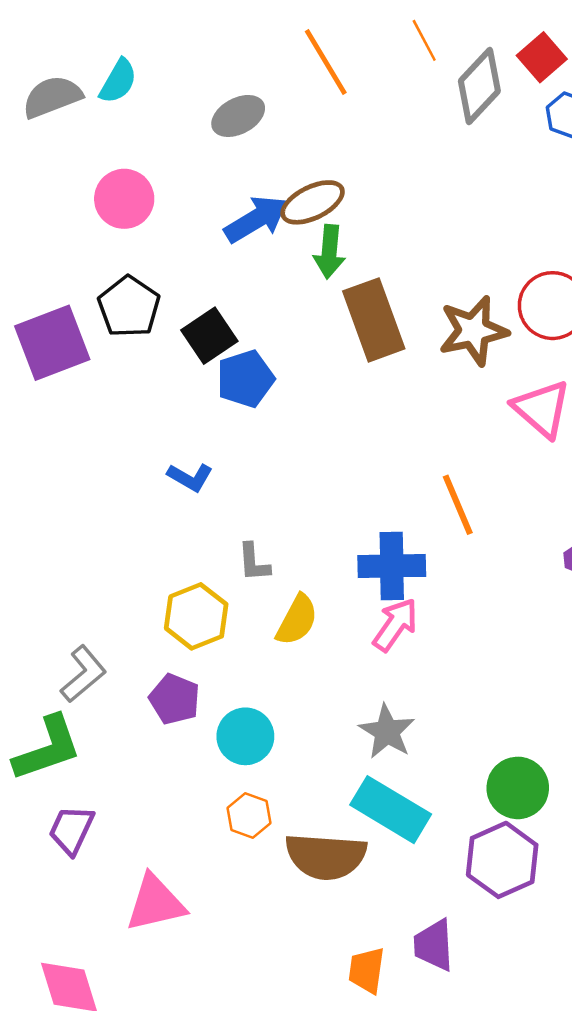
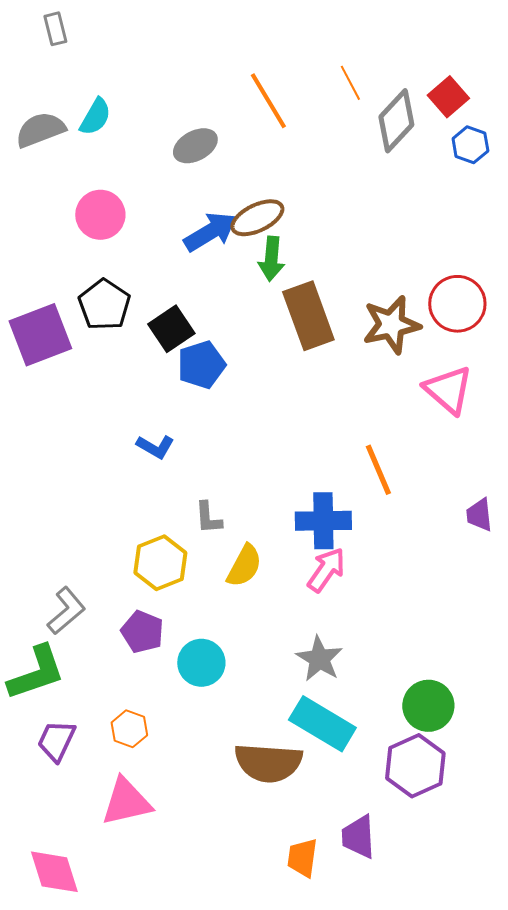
orange hexagon: (249, 816) -> (129, 729), moved

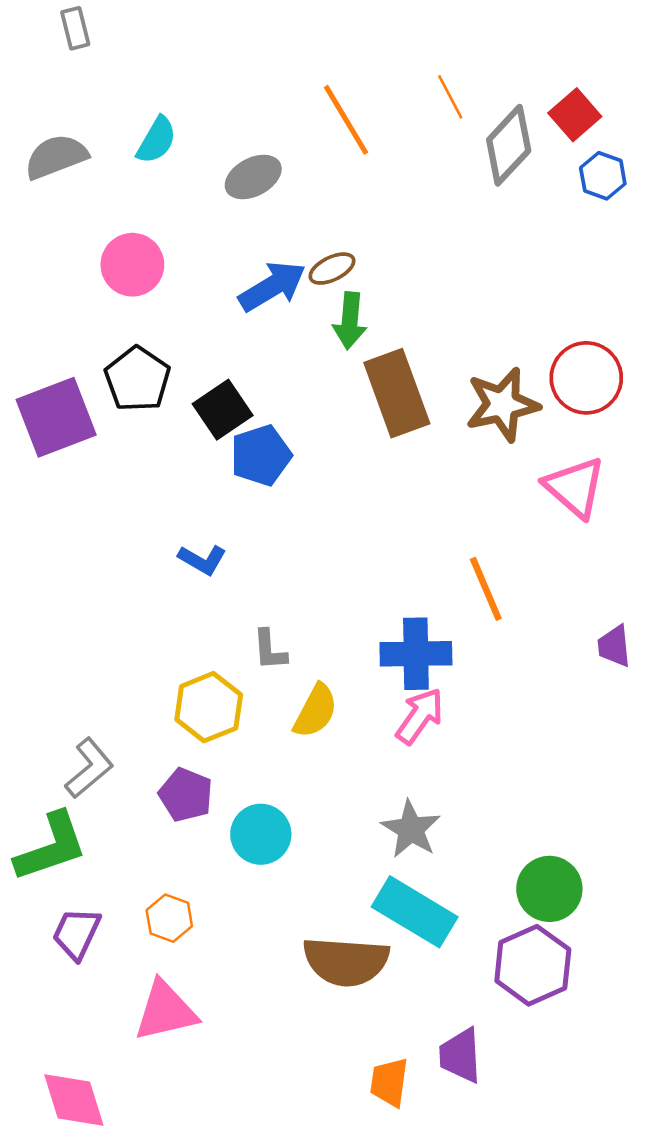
cyan semicircle: (95, 117) -> (157, 140), moved
brown ellipse: (257, 218) -> (332, 269), size x0.7

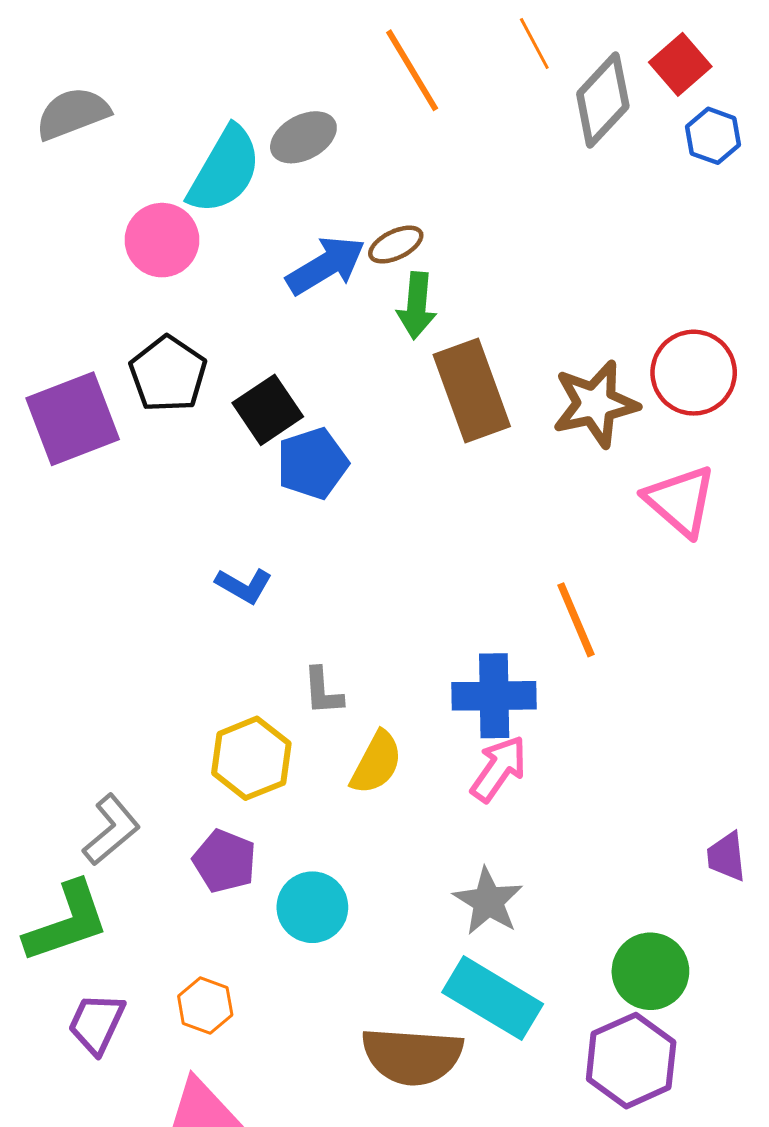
cyan semicircle: (157, 140) -> (225, 170), moved, size x1.6
purple trapezoid: (614, 646) -> (726, 857), moved

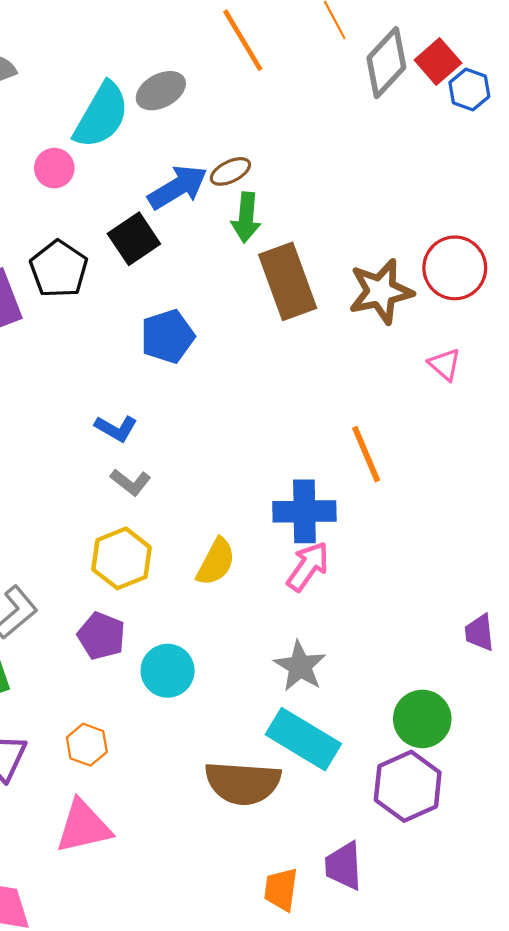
red square: (680, 64) -> (438, 61), moved
pink circle: (162, 240) -> (54, 168), size x0.7
black square: (268, 410) -> (134, 239), moved
pink triangle: (680, 501) -> (445, 364), size x0.6
gray L-shape: (323, 691) -> (131, 482), moved, turned -48

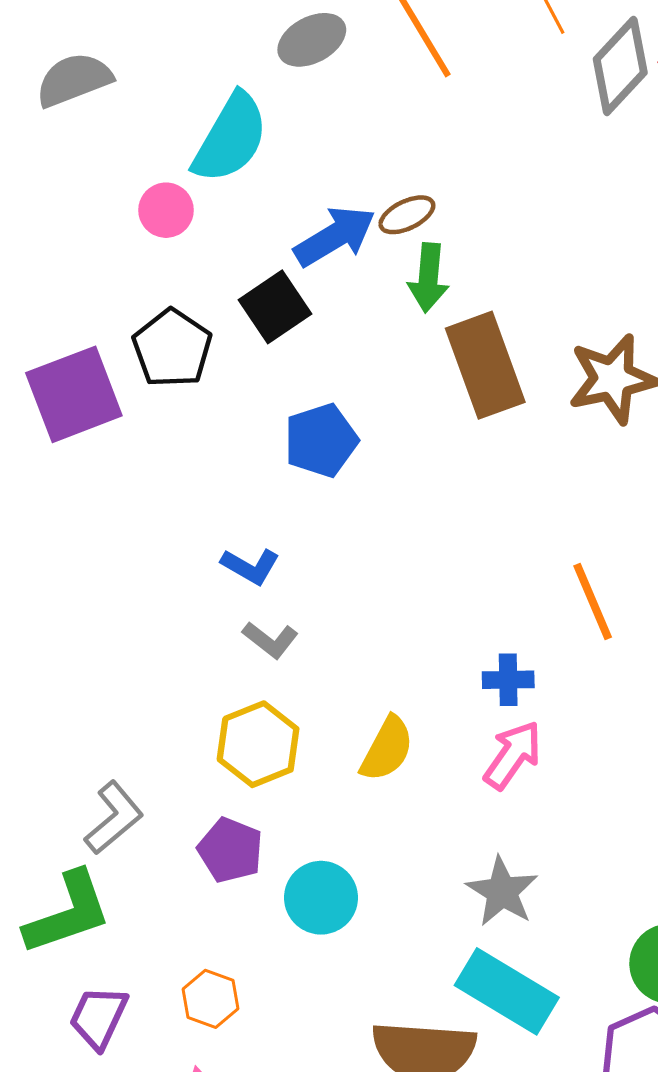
gray ellipse: (161, 91) -> (312, 40), moved
blue cross: (304, 511) -> (508, 680), size x0.6

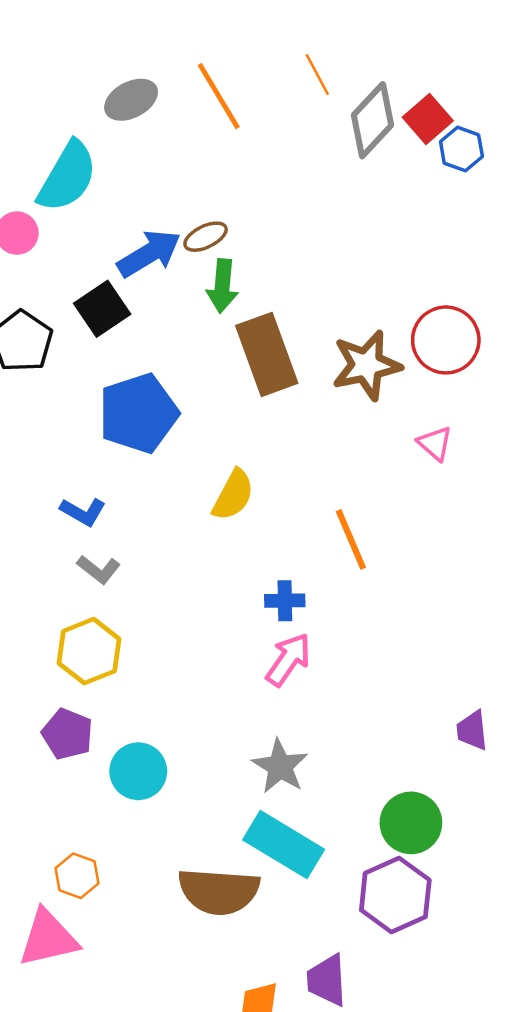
blue pentagon: (321, 440) -> (138, 413), size x1.4
yellow semicircle: (387, 749) -> (233, 495), moved
orange hexagon: (210, 999) -> (77, 876), moved

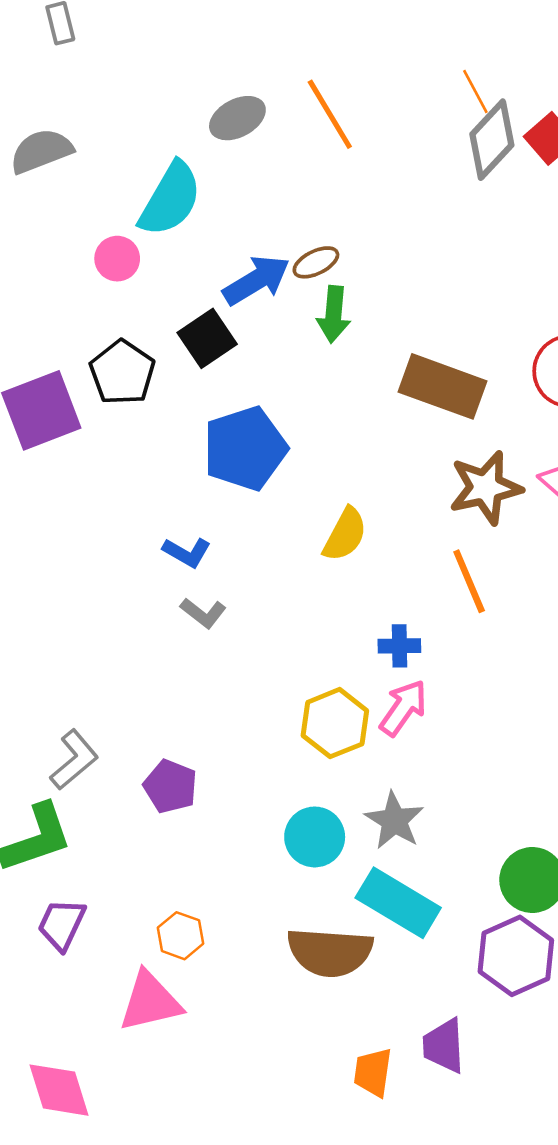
orange line: (317, 74) -> (475, 92), moved
brown rectangle: (267, 354) -> (442, 386), moved, turned -50
brown star: (367, 365) -> (485, 488), moved
yellow hexagon: (89, 651) -> (335, 723), moved
cyan circle: (138, 771) -> (315, 837), moved

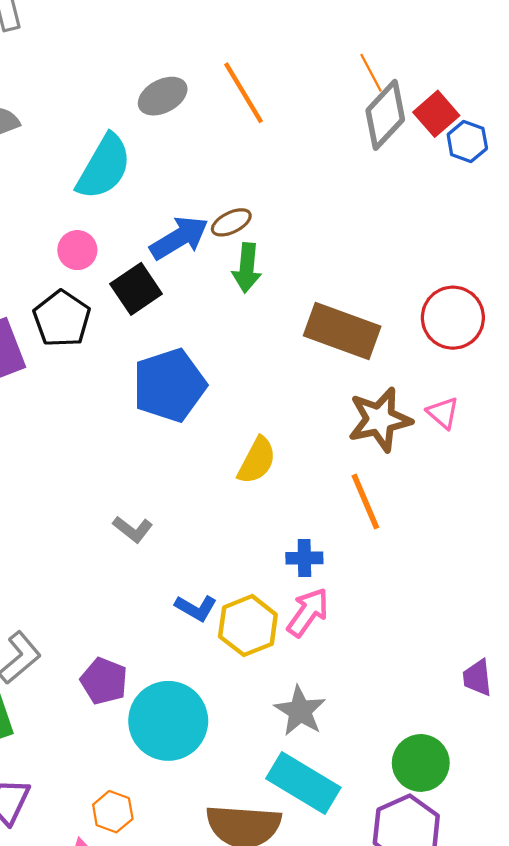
pink circle: (117, 259) -> (77, 250), moved
blue L-shape: (187, 552) -> (196, 608), moved
cyan circle: (315, 837) -> (168, 721), moved, size x1.5

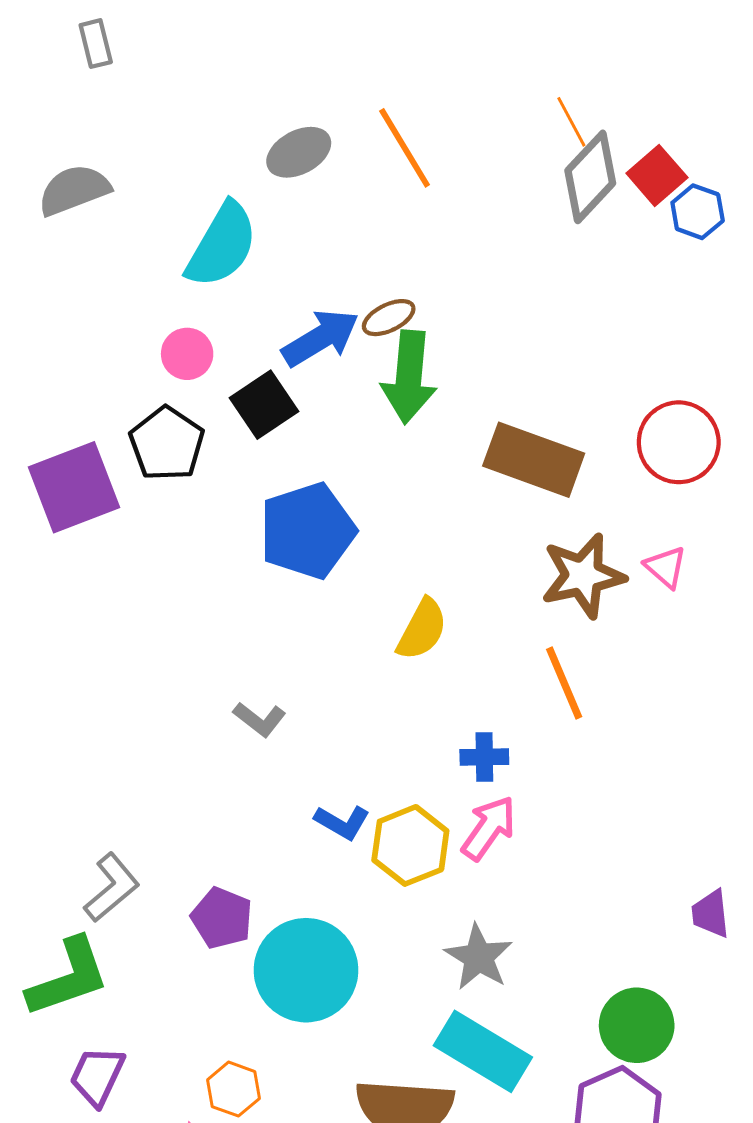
green arrow: (247, 268) -> (409, 377), size x1.4

